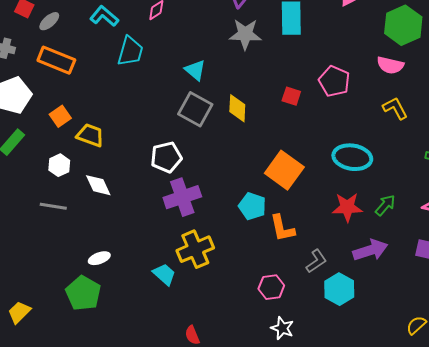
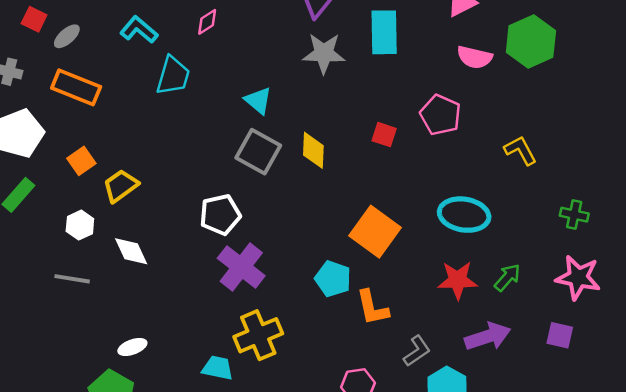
pink semicircle: (390, 65) -> (475, 57), moved
yellow trapezoid: (90, 135) -> (121, 186), turned -56
purple cross: (182, 197) -> (241, 267), turned -33
cyan trapezoid: (164, 274) -> (218, 368), turned -30

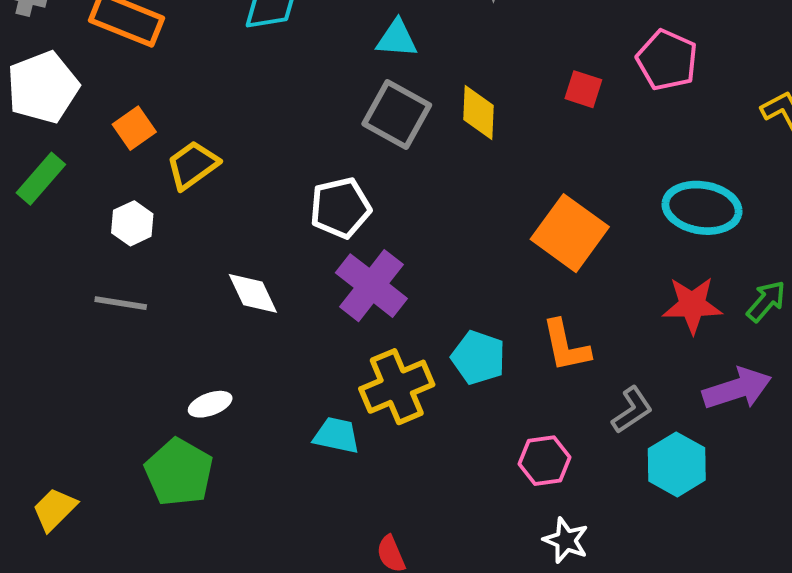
cyan triangle: (258, 101) -> (397, 39), turned -36
white diamond: (131, 251) -> (253, 293), moved
cyan pentagon: (333, 279) -> (478, 358), moved

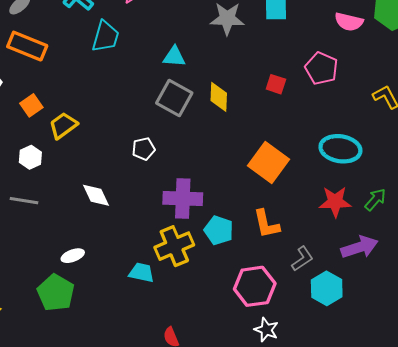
white pentagon: (340, 208) -> (144, 149), size x0.7
purple cross: (371, 286) -> (183, 198), moved, turned -36
pink hexagon: (545, 461) -> (255, 286), size x1.5

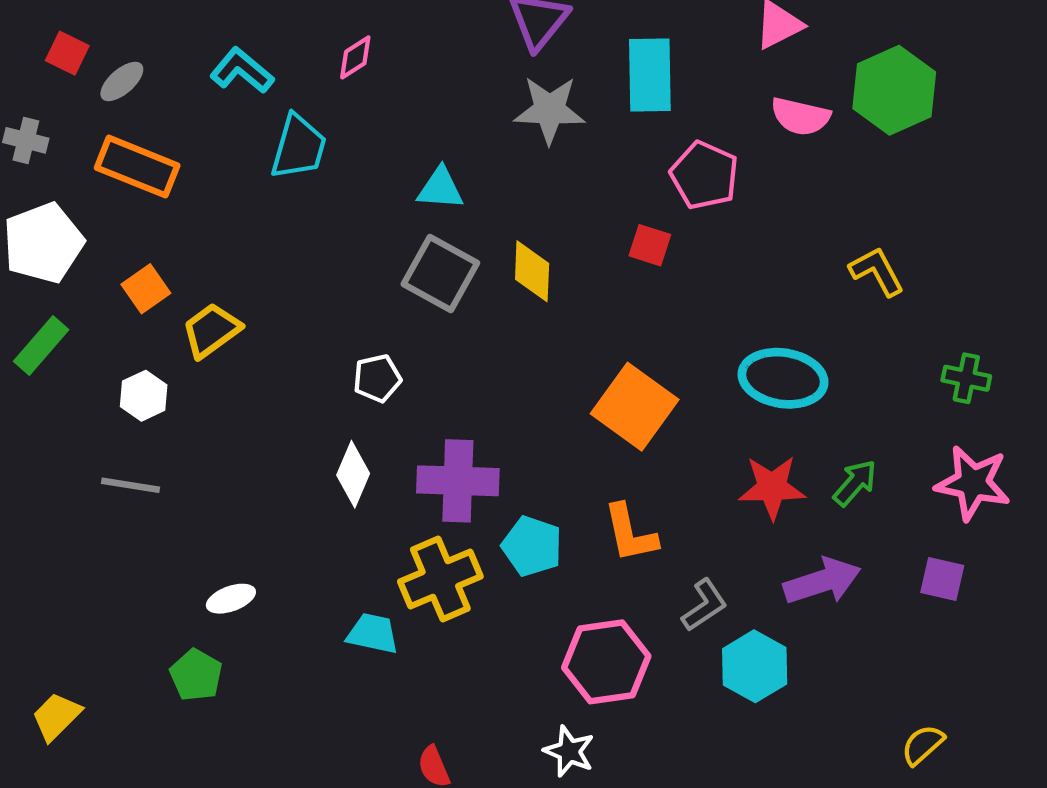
pink pentagon: (321, 68) -> (704, 175), moved
white diamond: (96, 195) -> (353, 474), moved, turned 48
green pentagon: (56, 293) -> (196, 675), size x0.7
white star: (266, 330) -> (569, 751), moved

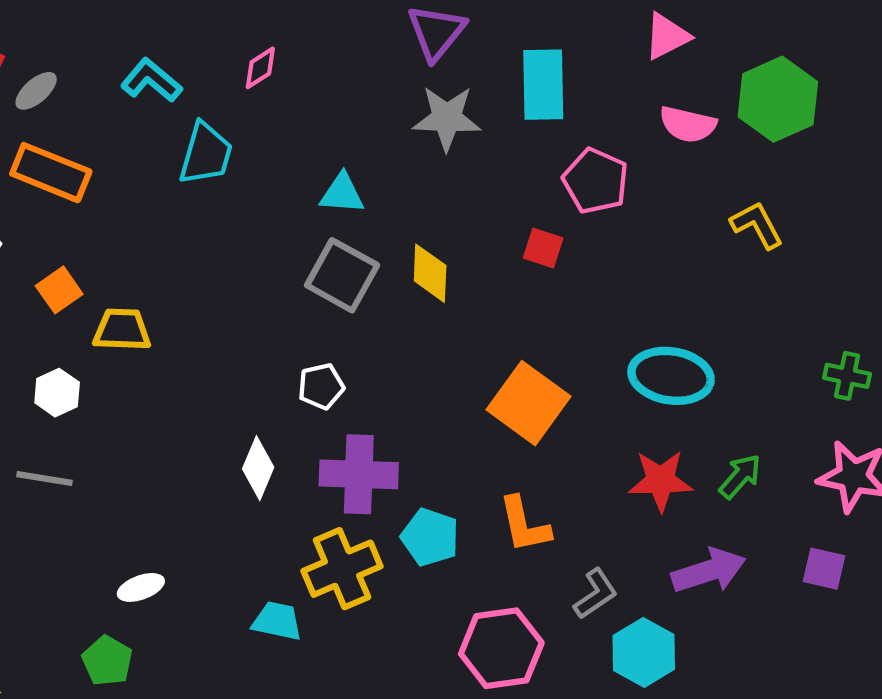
yellow L-shape: (877, 271) -> (757, 225), moved
yellow trapezoid: (211, 330) -> (122, 330), turned 38
white pentagon: (377, 378) -> (321, 386), moved

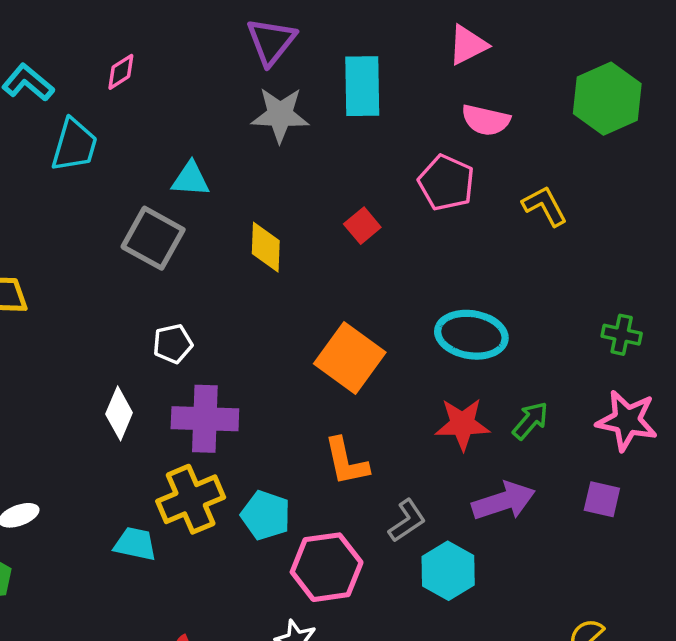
green hexagon: (778, 99) -> (607, 99), moved
pink pentagon: (596, 181) -> (446, 183), moved
red square: (543, 248) -> (362, 226), turned 32
gray square: (342, 275) -> (153, 238), moved
cyan pentagon: (430, 537) -> (266, 515), moved

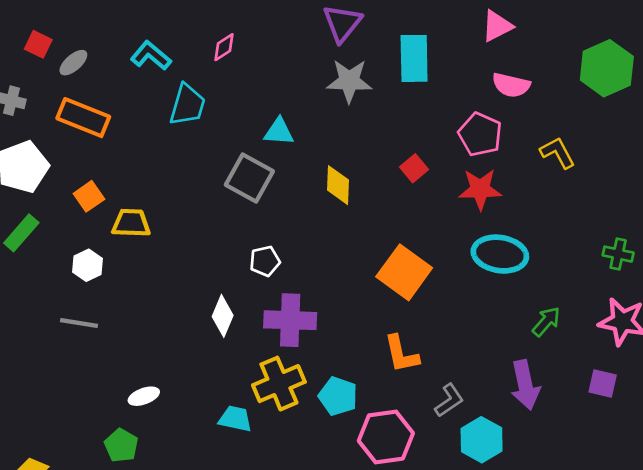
red star: (462, 424) -> (480, 189), moved
purple arrow: (504, 501) -> (525, 385), turned 96

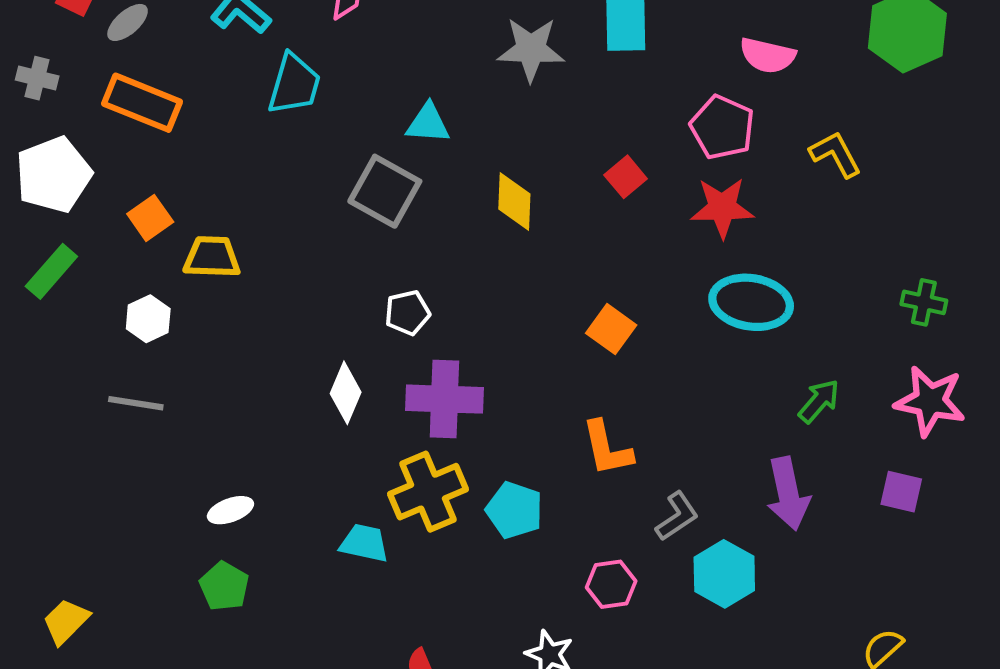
orange square: (404, 272) -> (611, 329), size x0.6
pink hexagon: (386, 437) -> (611, 584), moved, size x0.6
green pentagon: (121, 445) -> (224, 586), moved

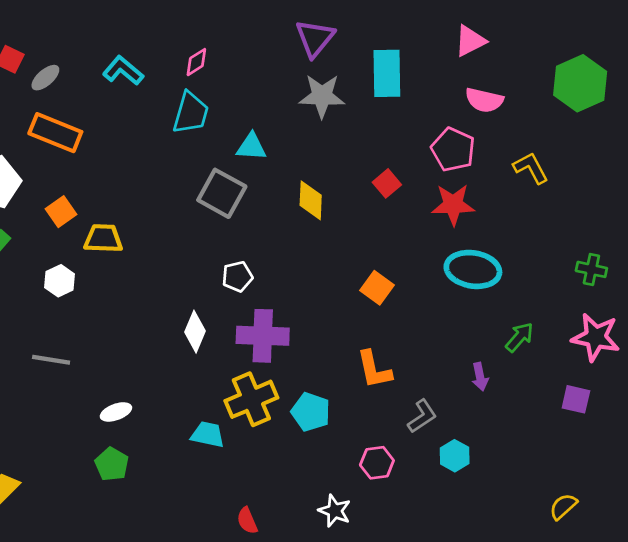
cyan trapezoid: (294, 84) -> (191, 113), moved
gray line: (136, 403) -> (51, 360), moved
purple arrow: (788, 494) -> (480, 377), moved, size x0.6
cyan hexagon: (724, 574) -> (455, 456), size x0.7

